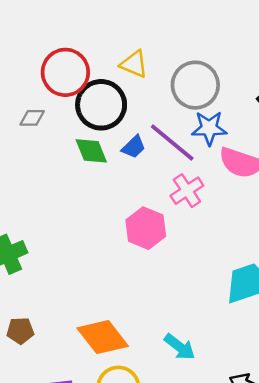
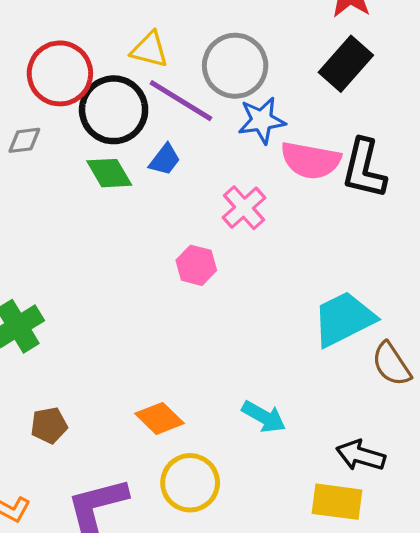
purple line: (172, 142) -> (181, 101), moved
pink hexagon: (146, 228) -> (196, 265), size x0.7
orange diamond: (103, 337) -> (159, 418), size x0.7

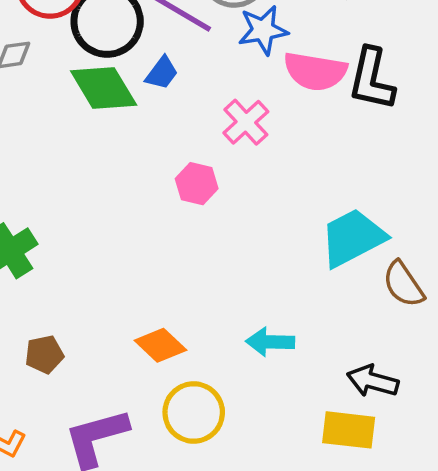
green diamond: (109, 173) -> (104, 88), size x1.4
cyan arrow: (264, 417) -> (270, 342), turned 153

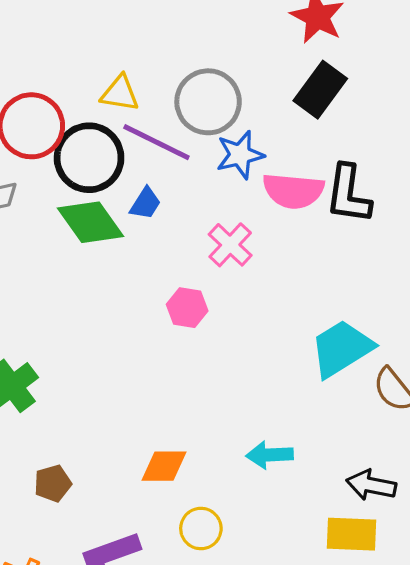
orange diamond: (160, 345) -> (164, 466), turned -39
yellow circle: (194, 412) -> (201, 529), size x0.7

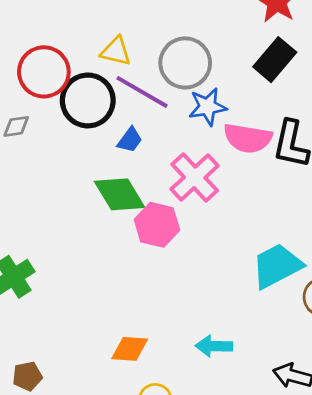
green diamond: (90, 222) -> (120, 194), moved
pink cross: (230, 245) -> (195, 177), size x1.4
pink hexagon: (187, 308) -> (157, 225), size x1.4
brown pentagon: (53, 483) -> (27, 376), moved

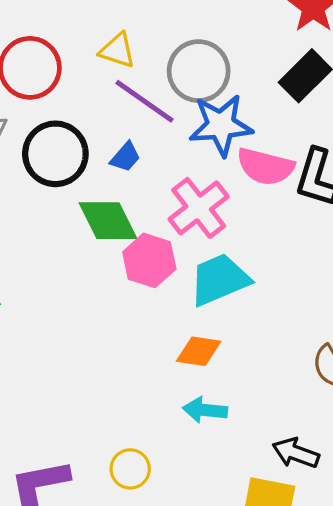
black circle: (88, 100) -> (55, 154), moved
blue star: (208, 107) -> (221, 125), size x1.4
cyan trapezoid: (277, 266) -> (219, 280), moved
orange diamond: (130, 349) -> (199, 351), moved

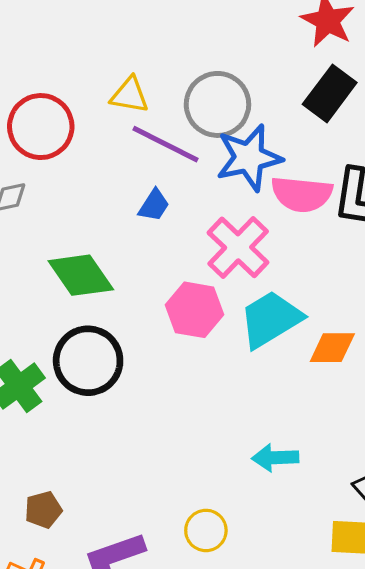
black circle: (55, 154) -> (88, 361), moved
green diamond: (108, 221) -> (81, 275), moved
orange diamond: (199, 351) -> (332, 348), moved

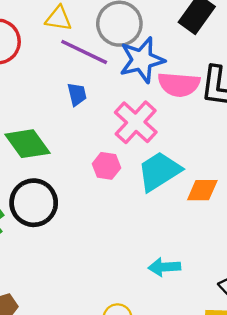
blue trapezoid: (154, 205) -> (77, 94), turned -45
pink hexagon: (194, 310) -> (106, 166), size x0.7

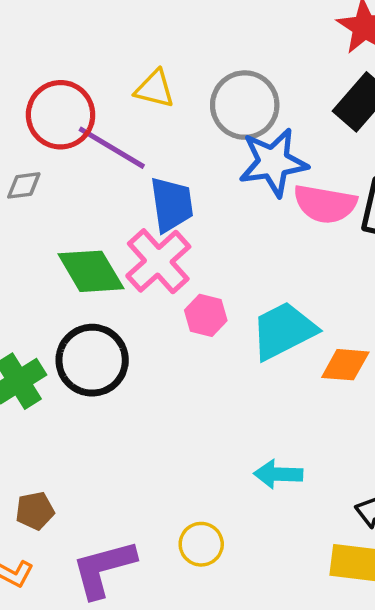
purple line: (84, 52) -> (112, 148), moved
blue trapezoid: (77, 94) -> (172, 204), size x1.6
pink cross: (136, 122) -> (158, 261), moved

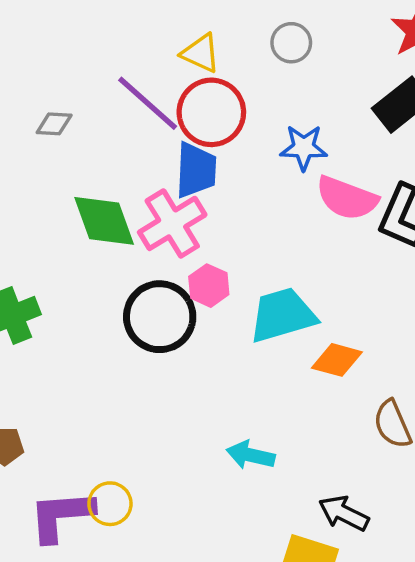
gray circle: (245, 105) -> (291, 43), moved, size x0.6
red circle: (61, 115) -> (211, 112), moved
blue star: (273, 162) -> (304, 148), size x0.7
black circle: (92, 360) -> (160, 317), moved
yellow circle: (201, 544) -> (110, 504), moved

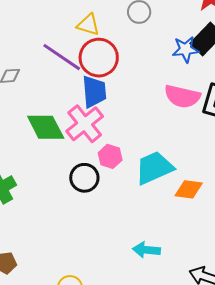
blue star: (304, 148) -> (186, 49), moved
black circle: (160, 317) -> (84, 178), size x0.7

